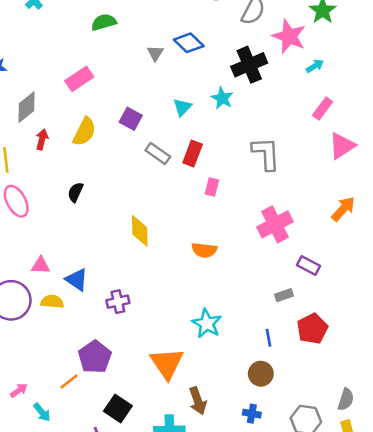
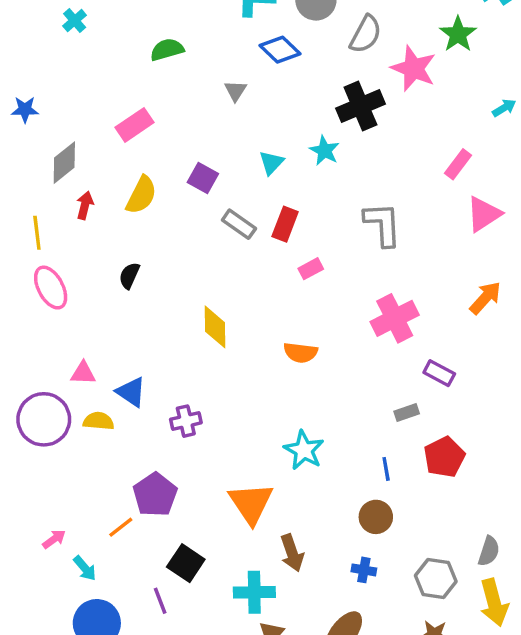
blue diamond: (189, 43) -> (280, 50), moved
cyan arrow: (315, 66) -> (504, 108), moved
pink rectangle: (212, 187) -> (311, 269), turned 48

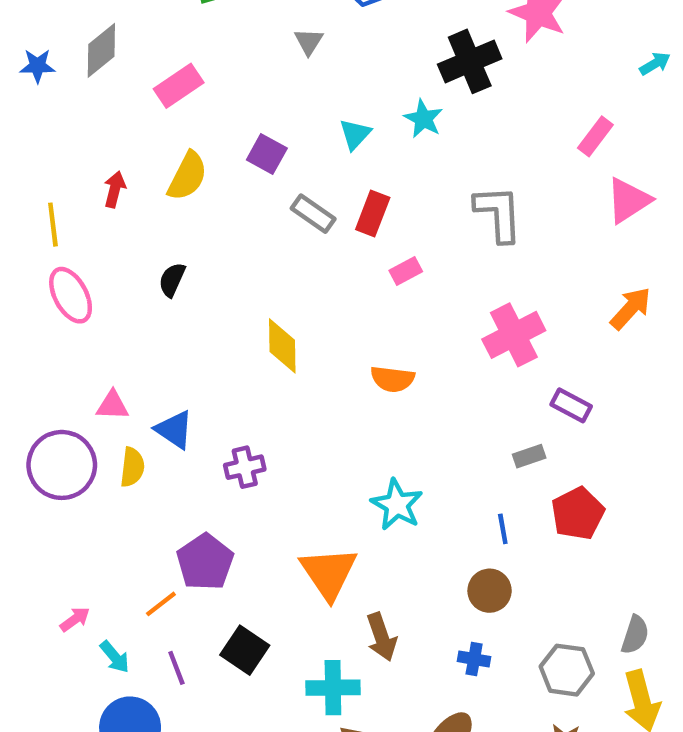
gray diamond: (64, 163) -> (101, 50), moved
yellow semicircle: (99, 421) -> (132, 467), turned 92
purple line: (160, 601) -> (176, 668), moved

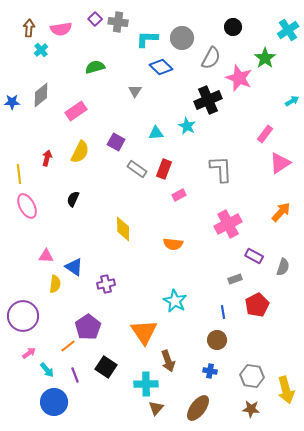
cyan triangle: (355, 134) -> (156, 133), turned 42
purple circle: (62, 465) -> (23, 316), moved
gray semicircle: (635, 635) -> (283, 267), moved

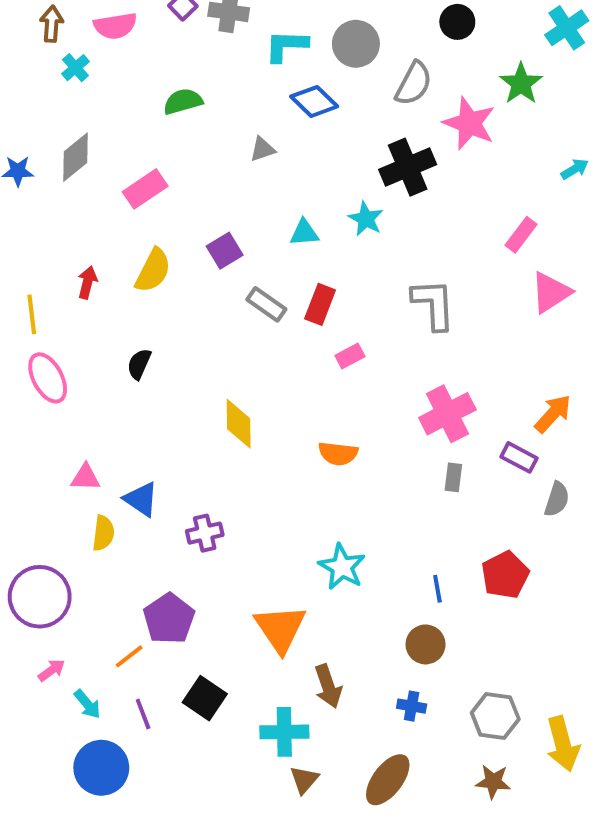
gray triangle: (135, 91) -> (262, 149), turned 40
purple square: (116, 142) -> (225, 251), turned 30
orange arrow: (281, 212) -> (553, 414), moved
purple rectangle: (254, 256) -> (519, 457), moved
gray rectangle: (235, 279) -> (453, 477), moved, turned -64

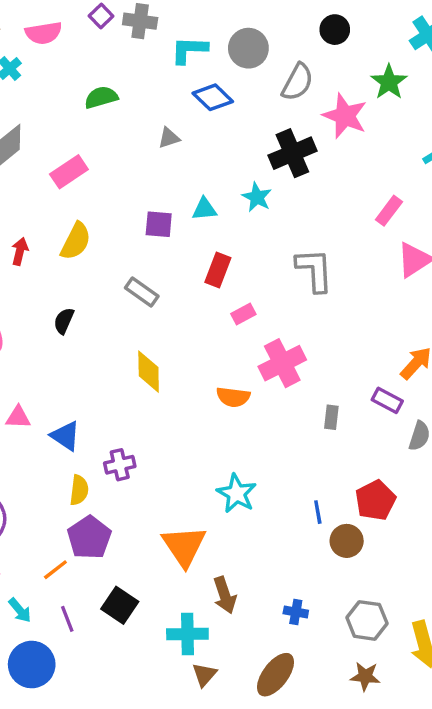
purple square: (225, 251) -> (159, 224), moved, turned 36
gray rectangle: (266, 304) -> (142, 292), moved
pink cross: (447, 414) -> (282, 363), moved
yellow semicircle: (103, 533) -> (79, 490), moved
brown circle: (426, 644) -> (347, 541), moved

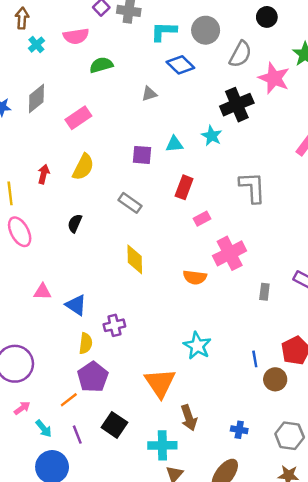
pink semicircle: (44, 33) -> (76, 36), moved

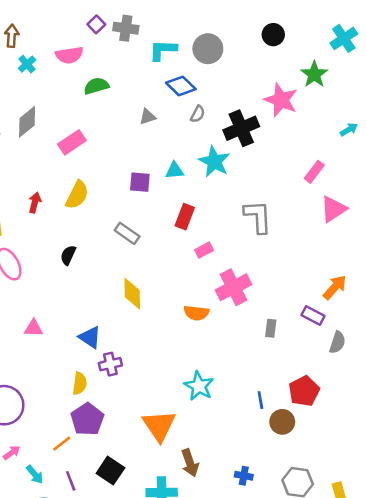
gray semicircle: (240, 54) -> (198, 114), moved, size x0.6
cyan star: (212, 136) -> (214, 162), size x1.4
blue triangle: (76, 305) -> (90, 337), moved

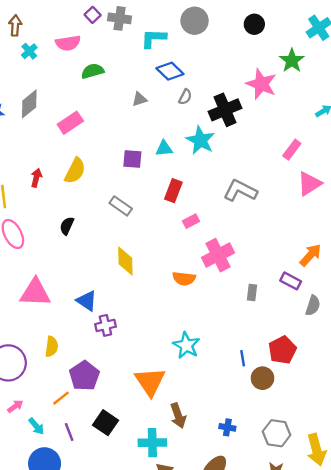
gray circle: (208, 49) -> (195, 21), moved
gray L-shape: (258, 217) -> (240, 191), turned -60
pink triangle: (33, 328) -> (35, 293), size x1.8
yellow semicircle: (80, 383) -> (52, 347), moved

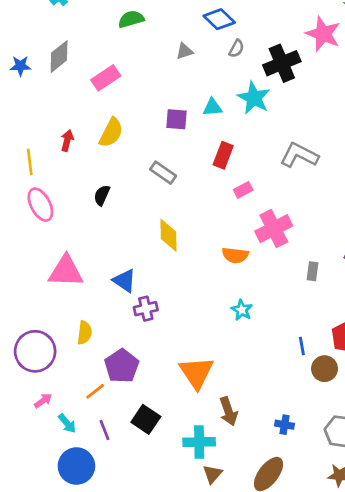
cyan star: (186, 345) -> (242, 310), moved, size x0.7

